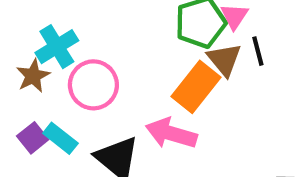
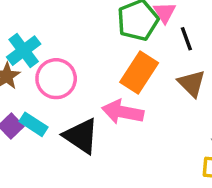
brown triangle: (224, 60) -> (192, 83), moved

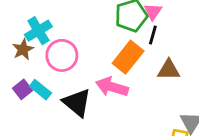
black line: (186, 39) -> (153, 35), moved, turned 30
brown triangle: (192, 83) -> (169, 70), turned -50

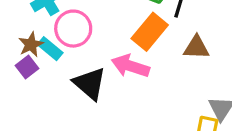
brown star: (23, 49) -> (31, 45), moved
cyan rectangle: (40, 90) -> (50, 49), moved

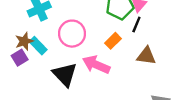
pink circle: (73, 29) -> (72, 34), moved
orange rectangle: (150, 32) -> (113, 41), size x0.6

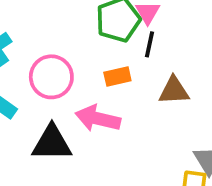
orange rectangle: (113, 41) -> (117, 77), turned 42
black triangle: (65, 75) -> (52, 143), turned -36

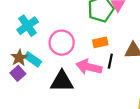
black line: (149, 44) -> (110, 61), moved

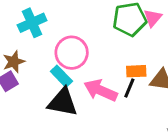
orange rectangle: (100, 42) -> (136, 71), moved
cyan rectangle: (33, 59) -> (61, 76), moved

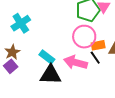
pink circle: (72, 53) -> (84, 37), moved
black line: (129, 88) -> (95, 58), turned -48

